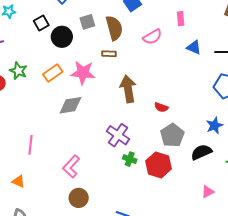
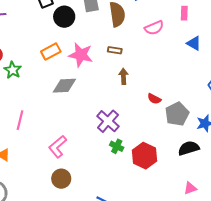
brown rectangle: (109, 54) -> (115, 50), moved
green star: (18, 71) -> (13, 70), moved
brown arrow: (128, 89) -> (123, 76), size x0.6
gray pentagon: (172, 135) -> (177, 114), moved

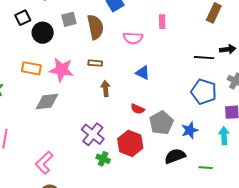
pink semicircle: (154, 28) -> (133, 38), turned 30
blue triangle: (194, 43) -> (143, 73), moved
orange rectangle: (51, 51) -> (31, 68), turned 42
red hexagon: (145, 156) -> (130, 143), moved

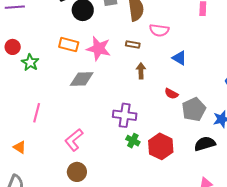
pink semicircle: (133, 38) -> (159, 30), moved
purple cross: (93, 134) -> (125, 115), turned -35
red hexagon: (130, 143) -> (161, 146), moved

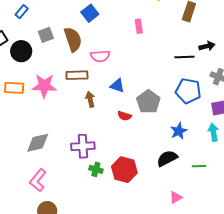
brown rectangle: (133, 45) -> (77, 75), size x1.5
blue triangle: (179, 58) -> (117, 86), moved
gray diamond: (82, 79) -> (38, 143), moved
gray pentagon: (194, 109) -> (148, 102), moved

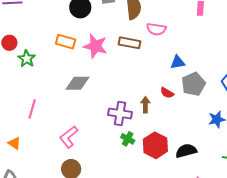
blue triangle: (117, 86) -> (178, 62), moved, turned -42
brown arrow: (90, 99) -> (145, 105), moved
gray diamond: (38, 143) -> (77, 83), moved
black semicircle: (167, 158) -> (186, 151), moved

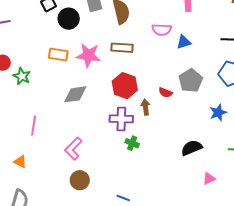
pink semicircle: (156, 29) -> (162, 30), moved
blue triangle: (178, 62) -> (184, 42), moved
red hexagon: (155, 145) -> (125, 86), moved

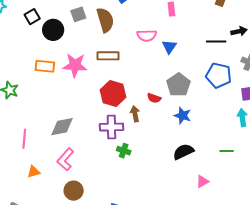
blue triangle: (184, 42) -> (169, 47), turned -35
gray diamond: (75, 94) -> (62, 127), moved
blue star: (218, 113) -> (183, 115), moved, turned -30
orange triangle: (20, 162) -> (34, 172), moved, turned -40

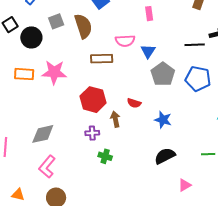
brown rectangle: (108, 56) -> (102, 59), moved
gray pentagon: (178, 85) -> (163, 74), moved
purple cross: (111, 127) -> (92, 133), size x0.6
orange triangle: (34, 172) -> (18, 195), moved, turned 32

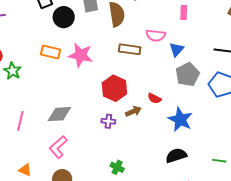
brown arrow: (115, 119) -> (133, 111), turned 70
blue star: (163, 120) -> (180, 119), size x1.4
green cross: (105, 156) -> (117, 167), moved

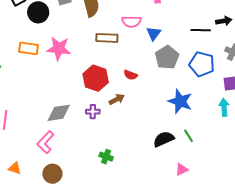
red semicircle: (154, 98) -> (130, 75), moved
gray diamond: (59, 114) -> (59, 113), moved
blue star: (180, 119) -> (180, 101), moved
green line: (219, 161) -> (188, 136), moved, turned 56

